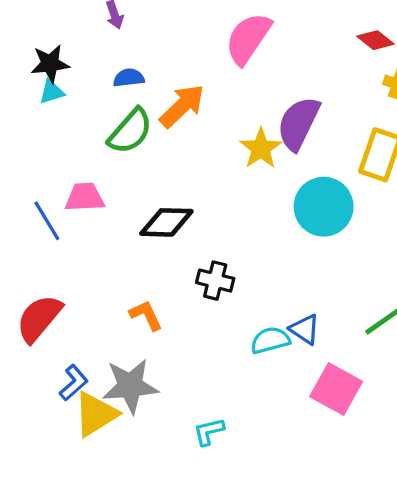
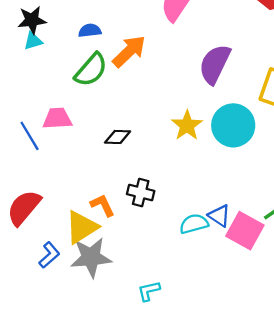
yellow star: (261, 148) -> (187, 125), moved
black diamond: (166, 222) -> (118, 137), size x0.7
black cross: (215, 281) -> (141, 193), moved
pink square: (336, 389) -> (245, 231), moved
yellow triangle: (96, 414) -> (82, 227), moved

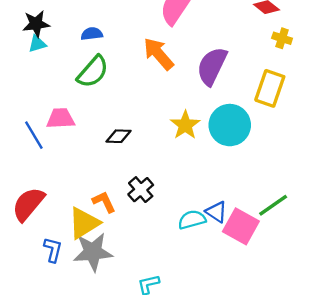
orange arrow: (129, 51) -> (159, 54), moved, turned -87
black cross: (141, 193) -> (141, 190), turned 35
blue L-shape: (49, 255) -> (53, 250), turned -35

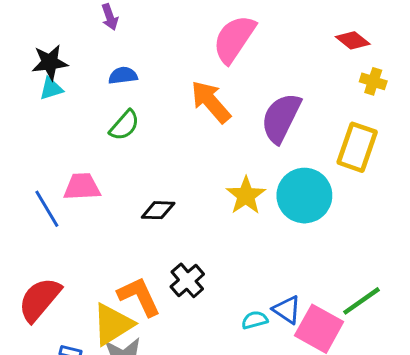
green semicircle: (93, 72) -> (124, 125), size x0.7
orange L-shape: (104, 202) -> (139, 297), size x1.4
cyan semicircle: (192, 220) -> (255, 320), size x0.7

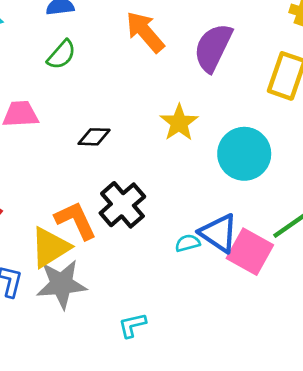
cyan circle: (304, 196) -> (244, 154), moved
black cross: (187, 280) -> (122, 205), size x1.4
blue triangle: (287, 310) -> (219, 233), size x1.4

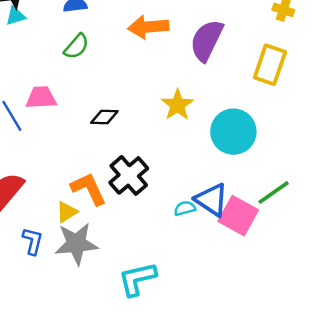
orange arrow: (145, 32) -> (148, 27), turned -54
yellow triangle: (50, 247) -> (67, 212), size x0.6
cyan L-shape: (132, 325) -> (137, 279), size x1.6

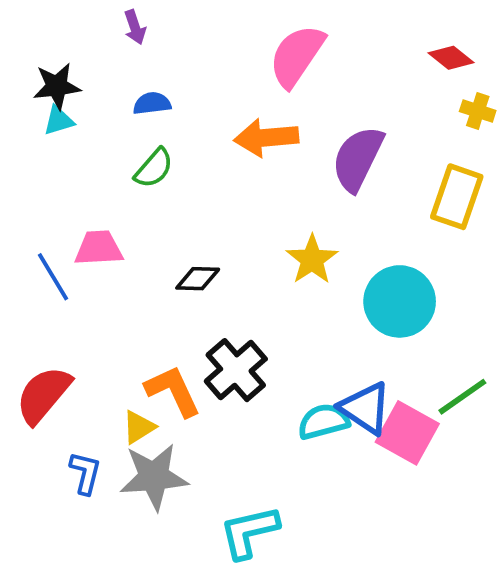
cyan semicircle: (185, 208) -> (323, 421), size x1.5

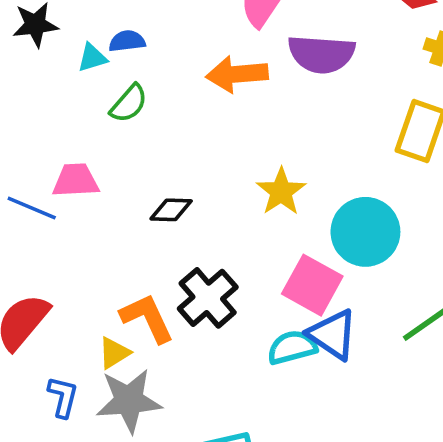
cyan triangle: (59, 121) -> (92, 58), moved
purple semicircle: (358, 159) -> (321, 54), moved, turned -112
blue line: (53, 277) -> (32, 208), turned -36
pink square: (407, 433) -> (312, 285), moved

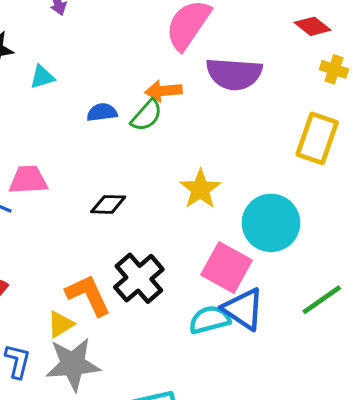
blue semicircle: (127, 41) -> (102, 112), moved
orange arrow: (237, 74) -> (163, 91), size x0.7
green semicircle: (129, 103) -> (147, 115), moved

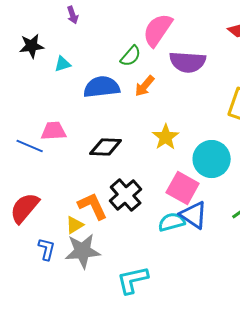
orange arrow: (163, 91) -> (145, 86), moved, turned -45
blue semicircle: (102, 112) -> (102, 87), size x1.8
green semicircle: (147, 115) -> (131, 56), moved
black diamond: (108, 204) -> (106, 147), size x1.4

